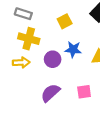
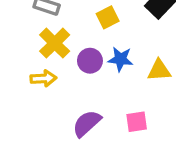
yellow cross: (29, 39) -> (55, 43), turned 30
purple circle: (53, 59) -> (90, 61), moved

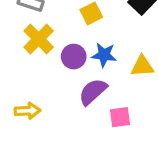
yellow arrow: (43, 78) -> (27, 111), moved
purple semicircle: (87, 123) -> (93, 92), moved

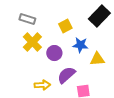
blue star: (104, 55) -> (80, 45), moved
yellow arrow: (27, 111) -> (42, 85), moved

